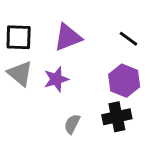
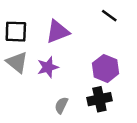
black line: (128, 39) -> (109, 16), moved

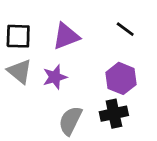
black line: (109, 16) -> (125, 29), moved
gray semicircle: (61, 105) -> (70, 121), size x1.5

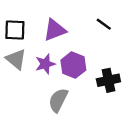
purple hexagon: (121, 78) -> (73, 65), moved
black cross: (114, 114) -> (108, 80), moved

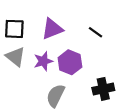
black line: (104, 24) -> (96, 32), moved
black cross: (108, 80) -> (103, 89), moved

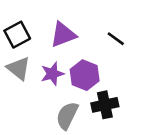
black square: (14, 29) -> (17, 35), turned -30
black cross: (103, 89) -> (105, 105), moved

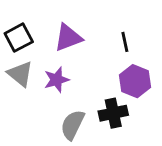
black line: (116, 39) -> (125, 42), turned 42
purple hexagon: (85, 75) -> (135, 81), moved

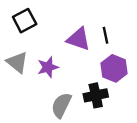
black square: (19, 38) -> (25, 21), moved
purple triangle: (68, 38) -> (79, 39), moved, turned 40

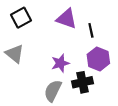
purple triangle: (79, 39) -> (67, 19), moved
purple star: (48, 67) -> (60, 63), moved

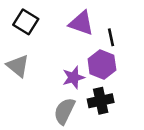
black square: (21, 18) -> (26, 22), turned -30
purple hexagon: (98, 59) -> (102, 65), moved

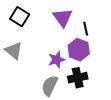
purple triangle: (81, 23) -> (63, 18), turned 35

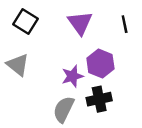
black line: (86, 29) -> (125, 24), moved

